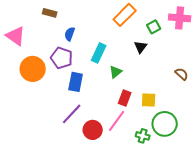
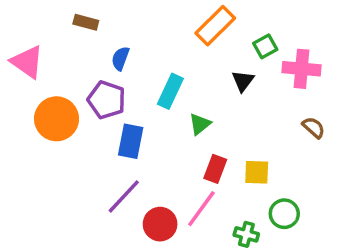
pink cross: (180, 18) -> (302, 69), moved
green circle: (165, 124) -> (284, 214), size x0.7

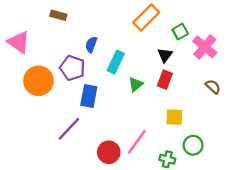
blue semicircle: (120, 58) -> (91, 45), moved
pink cross: (302, 69) -> (205, 47), turned 35
red rectangle: (215, 169) -> (165, 80), moved
purple line: (124, 196) -> (69, 129), moved

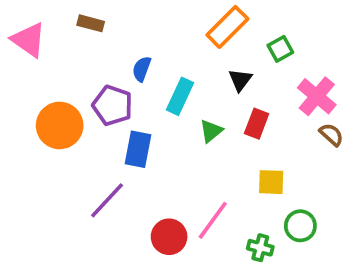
pink triangle: (19, 42) -> (29, 40), moved
pink cross: (205, 47) -> (317, 96), moved
black triangle: (165, 55) -> (240, 80), moved

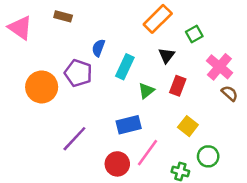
blue rectangle: (138, 149) -> (129, 125), moved, turned 65
yellow square: (271, 182) -> (188, 126), turned 36

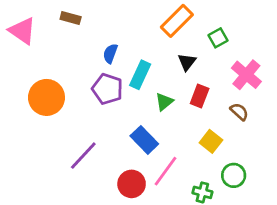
purple pentagon: (78, 73) -> (107, 89), moved
brown semicircle: (230, 93) -> (239, 112), moved
blue rectangle: (129, 125) -> (144, 140), turned 60

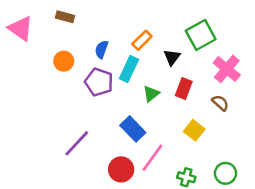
orange rectangle: (177, 21) -> (142, 40), moved, size x0.7
green square: (218, 38) -> (201, 35), size x1.6
orange circle: (46, 97) -> (64, 61), moved, size x0.6
green circle: (234, 175) -> (225, 173), moved

